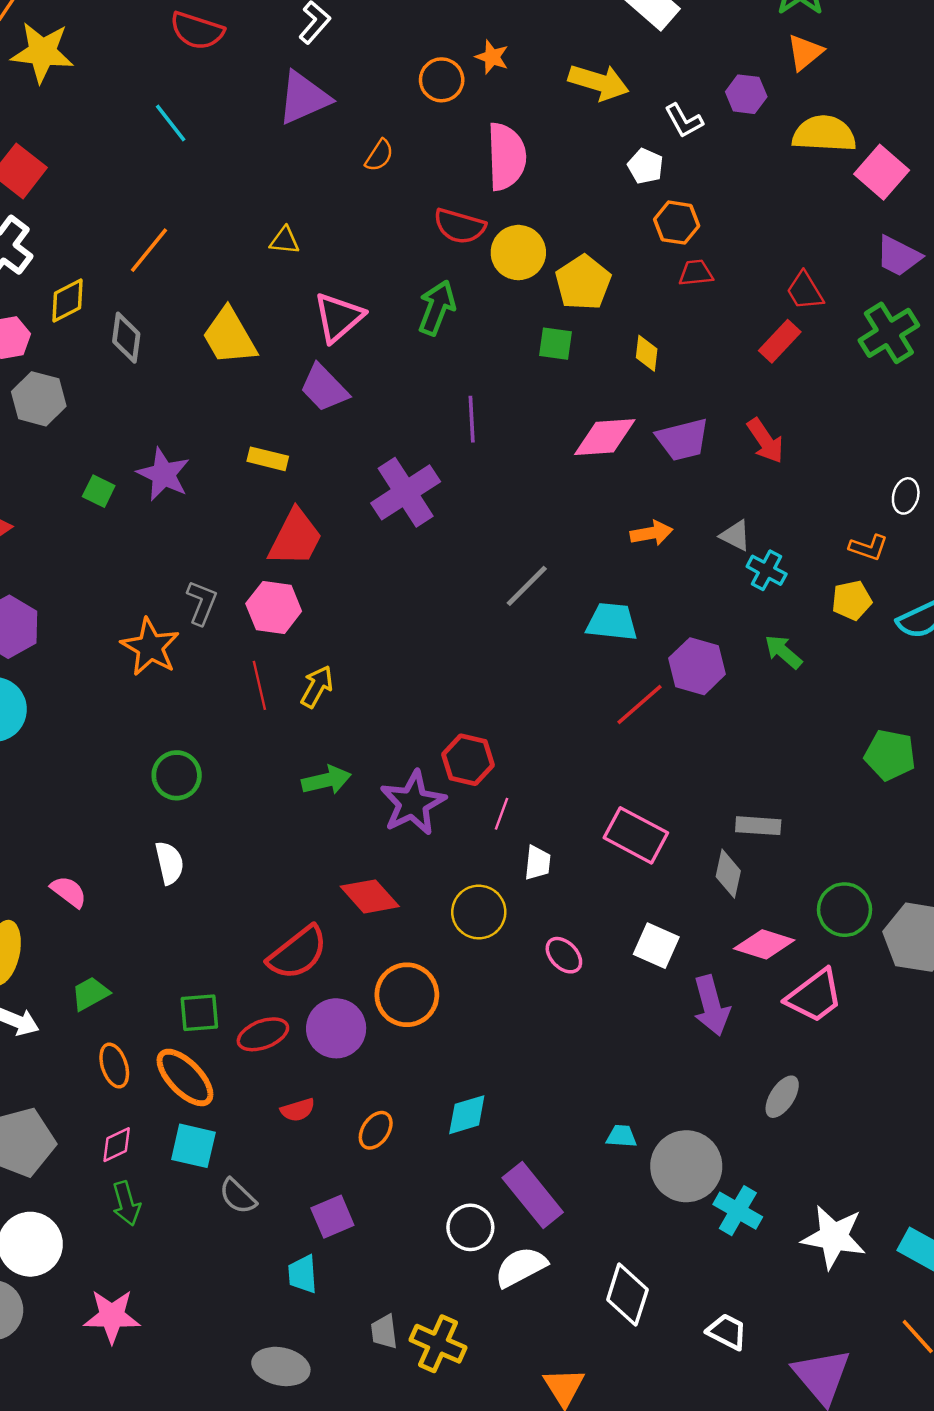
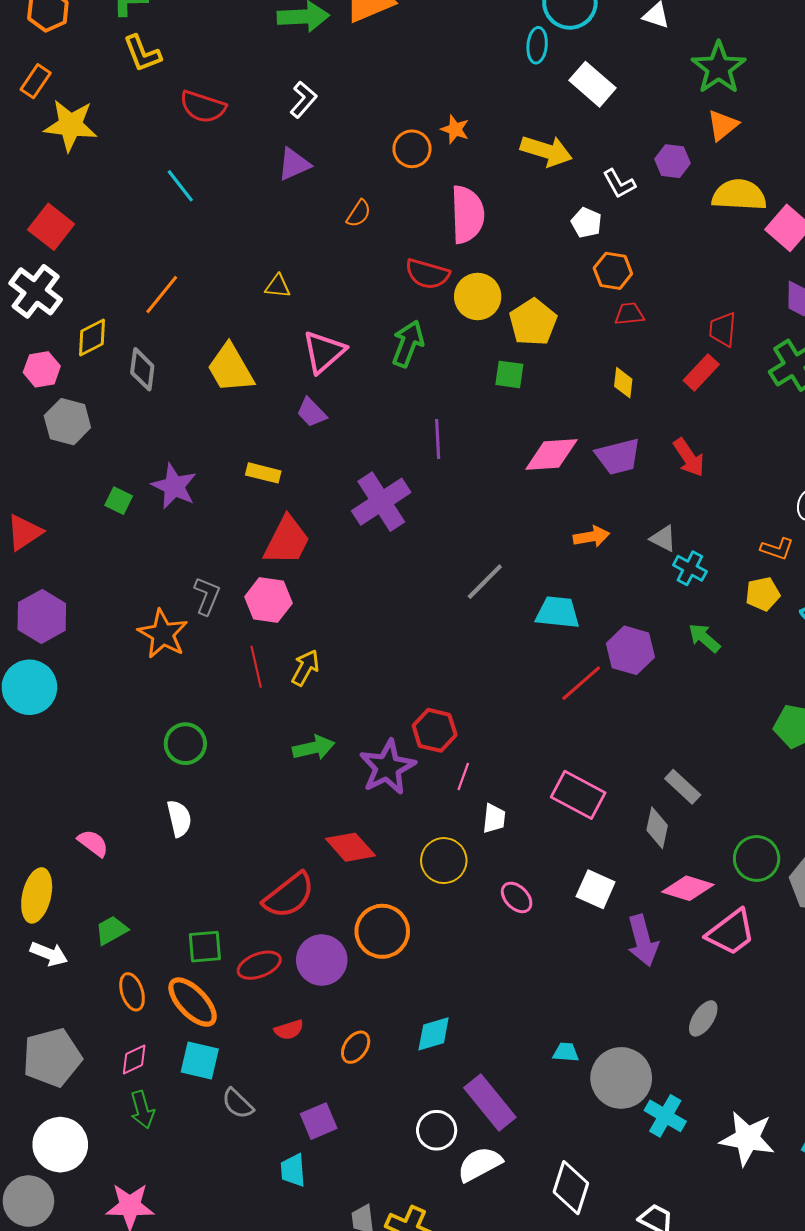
purple triangle: (304, 98) -> (294, 164), size x0.7
red trapezoid: (805, 291) -> (723, 329), turned 36
yellow diamond: (647, 353) -> (623, 383), moved
purple trapezoid: (324, 388) -> (311, 412), size x0.7
gray rectangle: (758, 826) -> (683, 787), turned 39

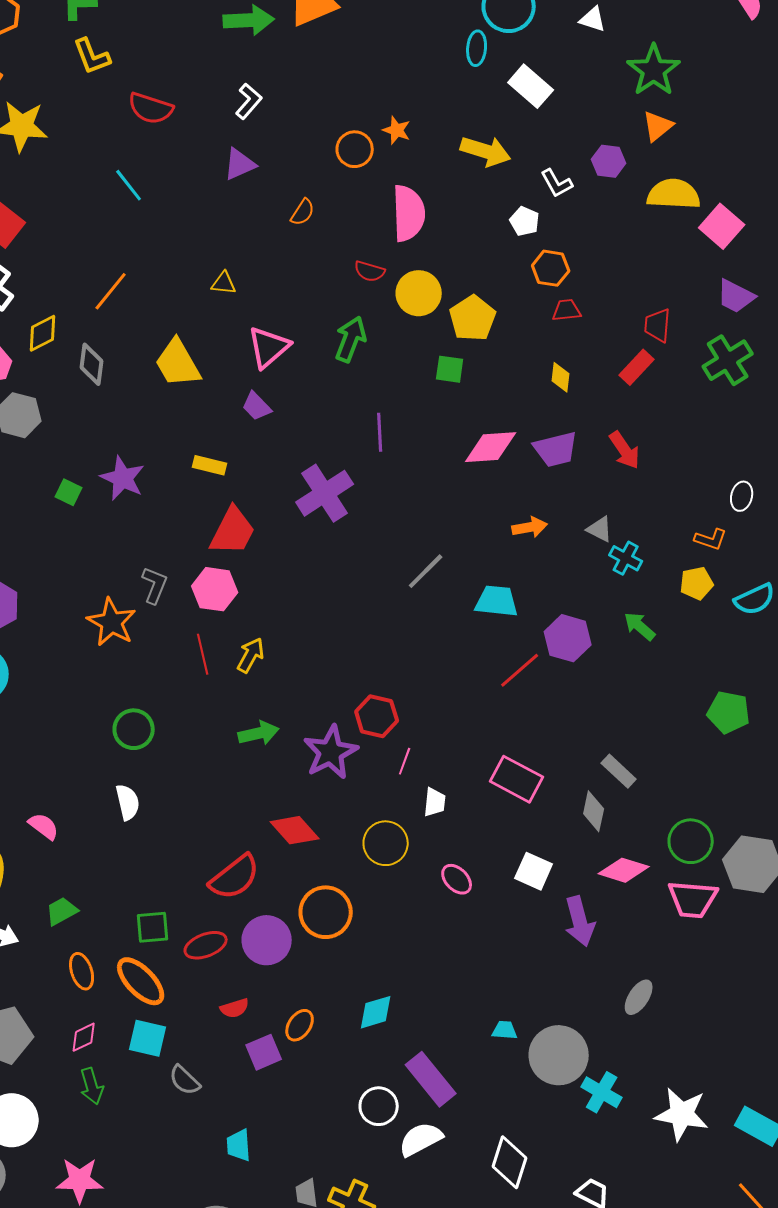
red semicircle: (427, 274) -> (370, 271), size x0.7
pink trapezoid: (731, 932) -> (693, 899), moved, turned 42
purple square: (319, 1121) -> (264, 1052), moved

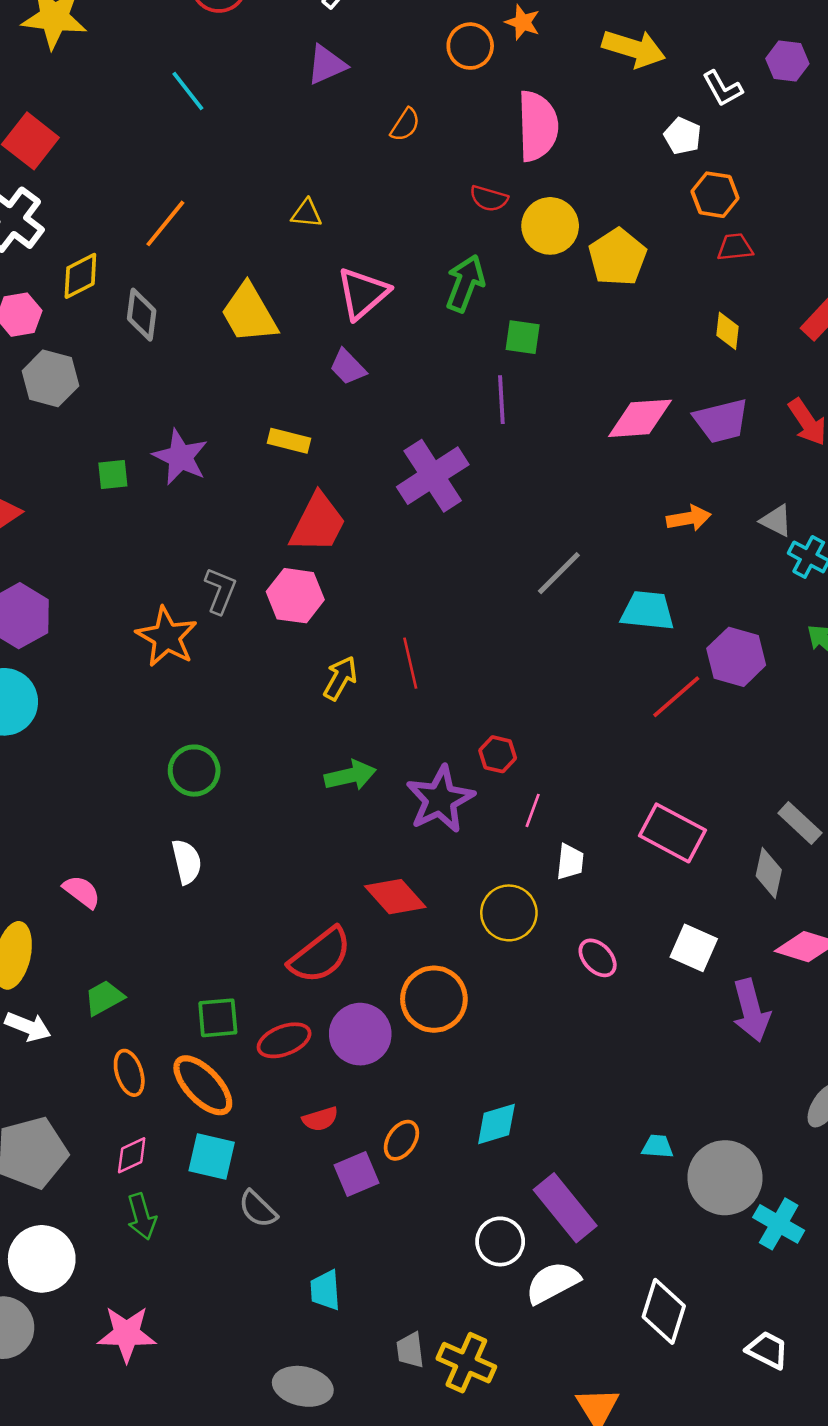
green square: (450, 369) -> (523, 337), moved
green square: (69, 492) -> (113, 474), turned -32
red line: (203, 654) -> (410, 663), moved
red hexagon: (377, 716) -> (498, 754), size x0.7

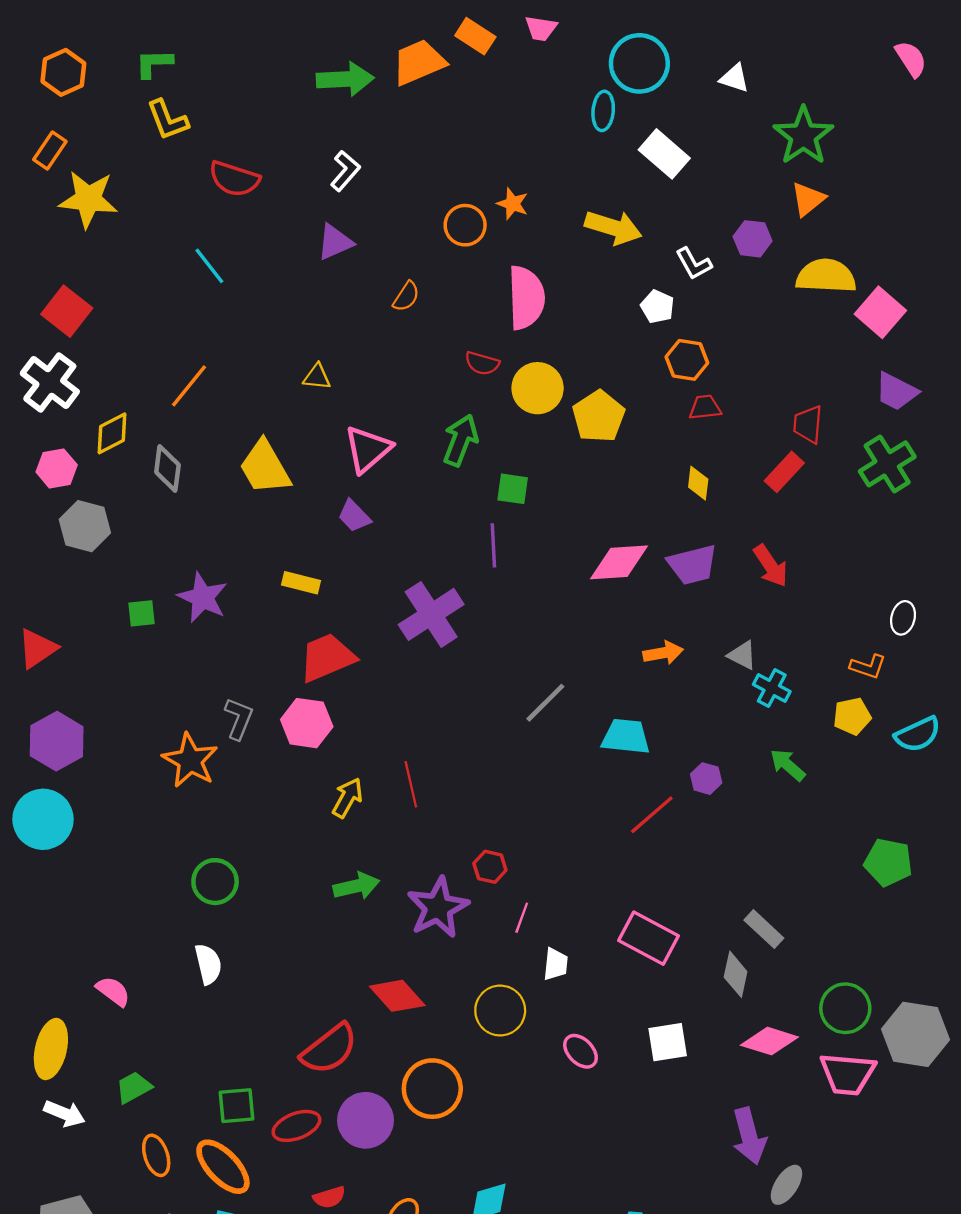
red trapezoid: (318, 523) -> (327, 657), turned -140
purple hexagon: (736, 657) -> (706, 779), size x0.6
white square: (694, 948) -> (668, 1042), turned -33
purple arrow: (751, 1010) -> (749, 1136), moved

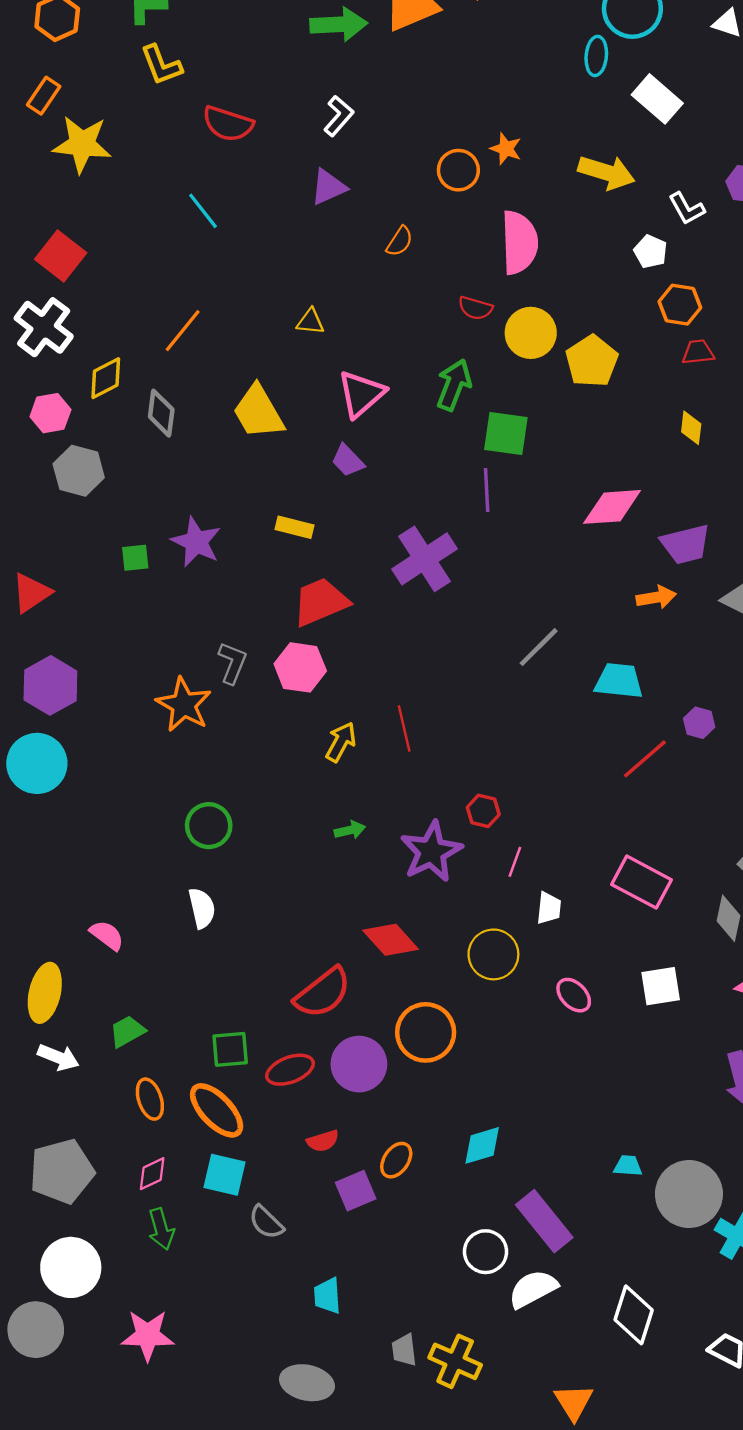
green square: (513, 489) -> (506, 433), size x1.4
purple trapezoid: (693, 565) -> (686, 544), moved
green arrow: (356, 886) -> (350, 830), size x0.7

